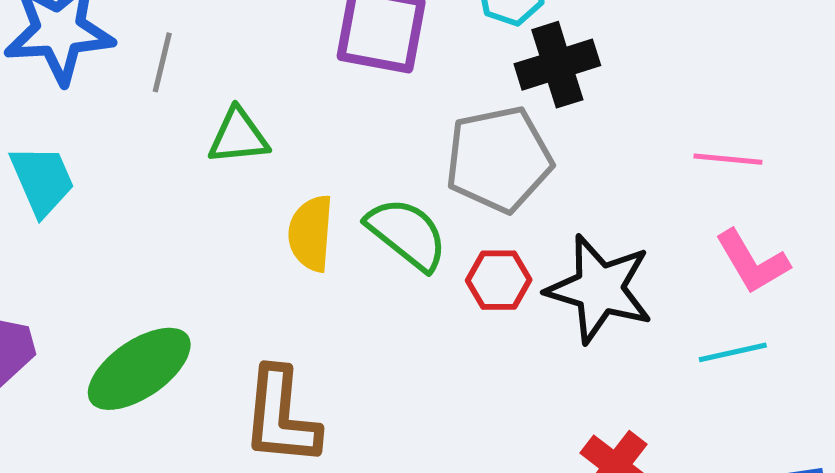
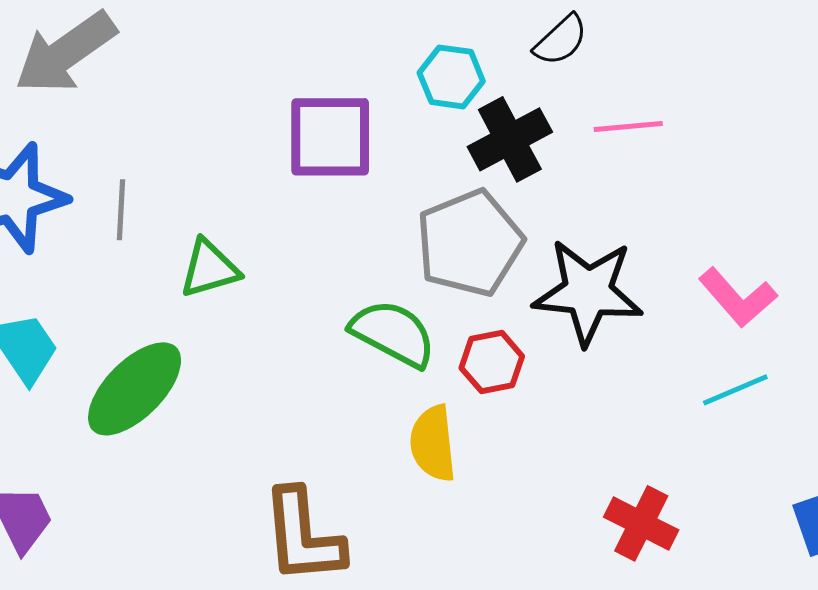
pink line: (728, 159) -> (628, 127), moved
yellow semicircle: (311, 233) -> (433, 443), moved
black star: (599, 289) -> (588, 292), moved
green ellipse: (139, 369) -> (135, 389), moved

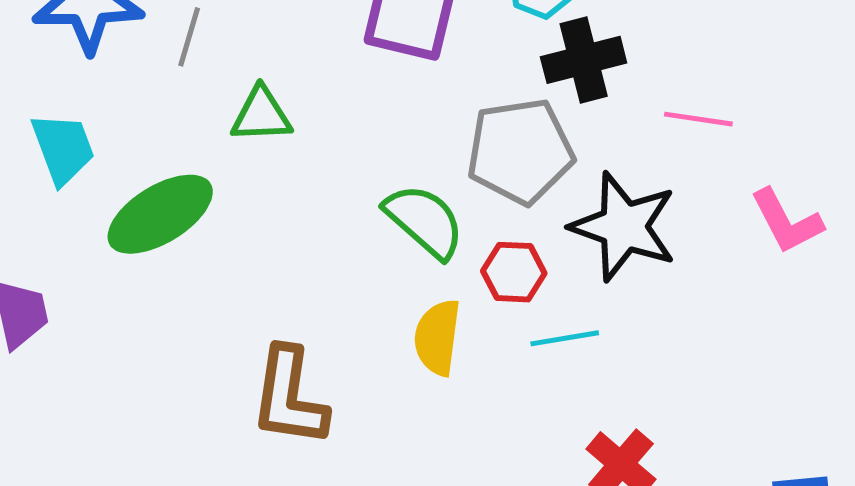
pink line: (628, 127) -> (698, 119), moved
pink L-shape: (738, 297) -> (787, 221), moved
cyan line: (735, 390) -> (565, 338), moved

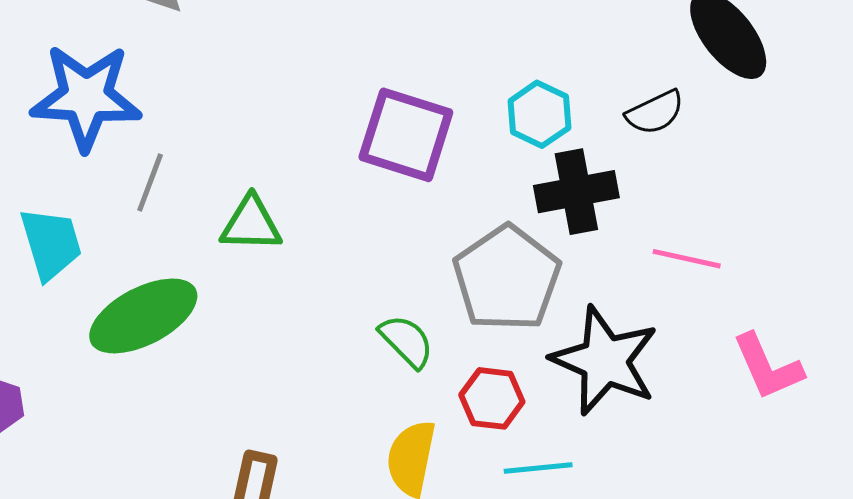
gray line: (189, 37) -> (150, 183), moved
gray pentagon: (520, 151) -> (507, 278), turned -30
green semicircle: (424, 221) -> (406, 341), size x0.7

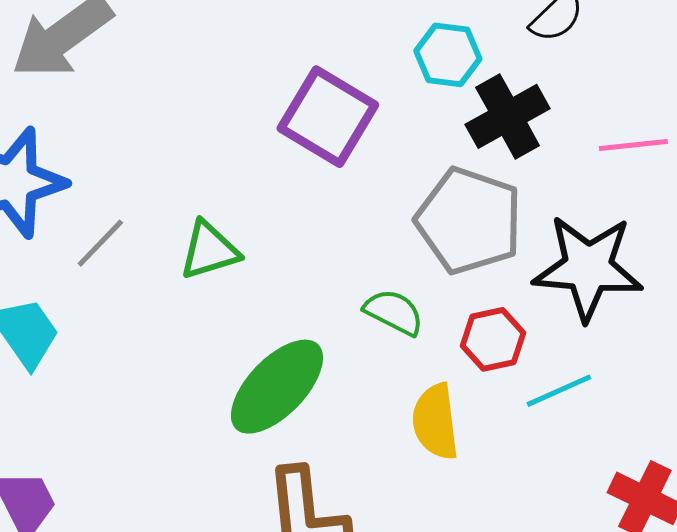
purple square: (406, 135) -> (328, 117), turned 32
gray line: (150, 183) -> (100, 243), turned 42
green ellipse: (143, 316) -> (277, 387), moved

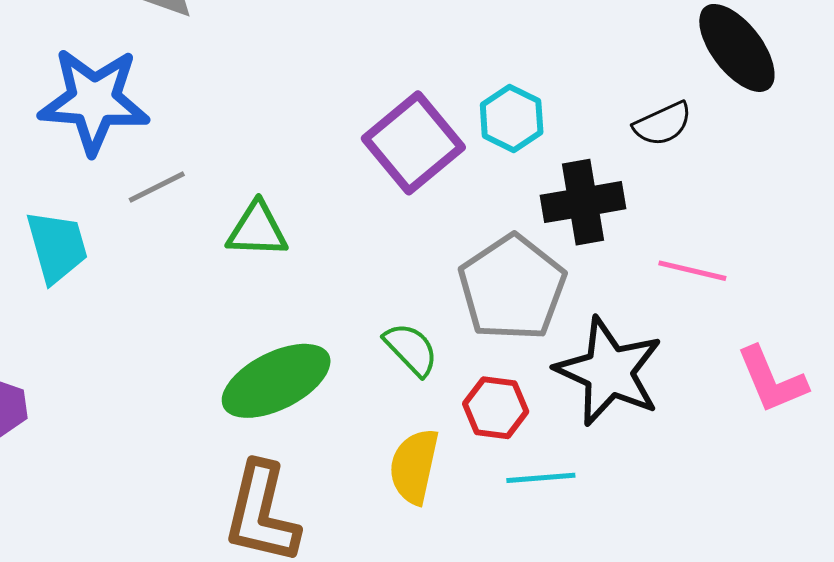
cyan hexagon: (448, 55) -> (512, 118), moved

